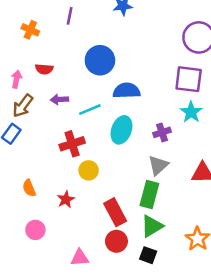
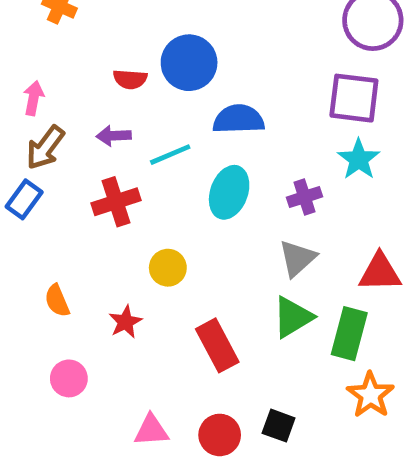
red semicircle: (44, 69) -> (130, 79), moved
red cross: (72, 144) -> (116, 202), moved
green rectangle: (149, 194) -> (349, 334), moved
green triangle: (152, 226) -> (293, 317), moved
red circle: (116, 241) -> (220, 435), moved

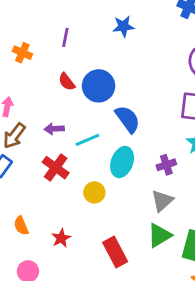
red semicircle: (130, 79) -> (67, 82), moved, turned 48
blue semicircle: (239, 119) -> (128, 119), turned 56
red cross: (116, 202) -> (56, 168), turned -36
yellow circle: (168, 268) -> (94, 192), moved

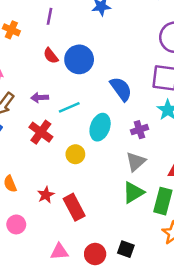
blue semicircle: (128, 119) -> (121, 89), moved
red rectangle: (115, 252) -> (74, 207), moved

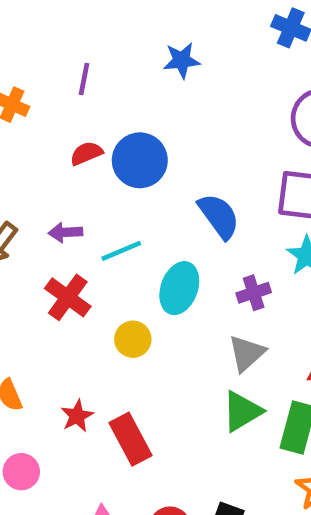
red semicircle: (51, 56) -> (86, 153), turned 105

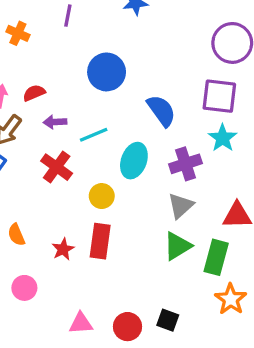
red semicircle: (86, 153) -> (34, 93), moved
purple cross: (254, 293) -> (186, 164), size x1.4
red rectangle: (131, 439) -> (100, 241), moved, turned 36

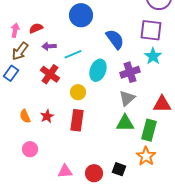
green triangle: (177, 246) -> (125, 123), turned 30
red star: (63, 249) -> (47, 116), moved
orange star: (231, 299) -> (146, 156), moved

